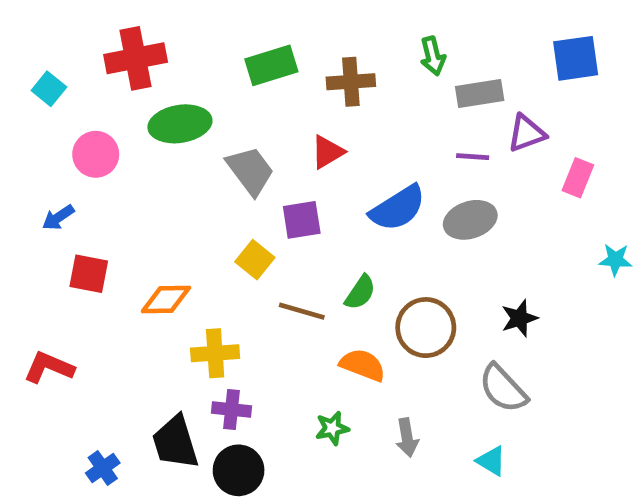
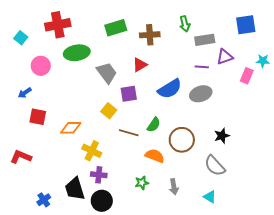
cyan star: (615, 260) -> (263, 61), moved
yellow cross: (215, 353) -> (92, 151), turned 30

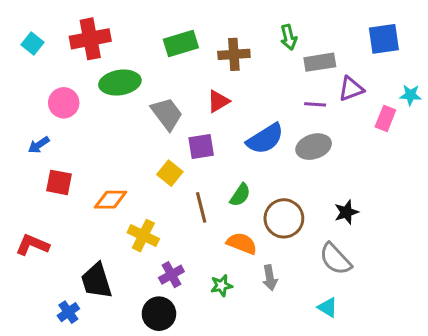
cyan square: (21, 38) -> (32, 43), moved
brown line: (129, 133) -> (201, 207), turned 60
purple cross: (99, 175) -> (171, 275), moved, turned -35
gray arrow: (174, 187) -> (270, 278), moved
black trapezoid: (75, 189) -> (96, 281), moved

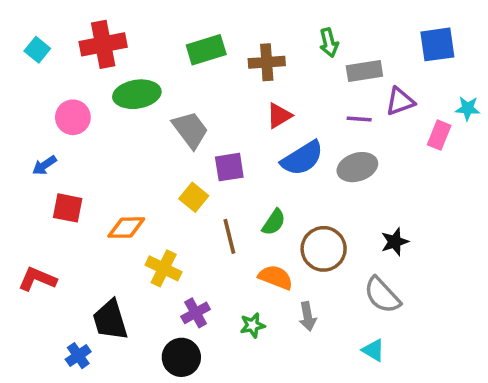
red triangle: (218, 101) -> (279, 116), moved

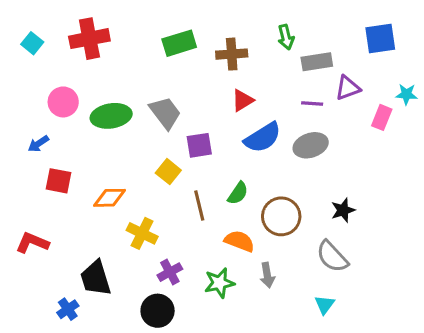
green ellipse: (137, 94) -> (111, 116), moved
green star: (252, 325) -> (219, 283), size x1.4
cyan triangle: (373, 350) -> (325, 305), turned 35

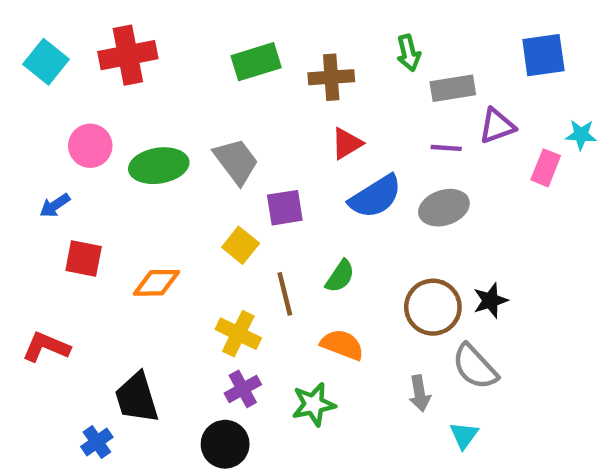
cyan square: (32, 43) -> (46, 62), size x1.4
brown circle: (281, 216) -> (433, 307), moved
yellow cross: (142, 233) -> (238, 334), moved
gray arrow: (267, 275) -> (420, 393), moved

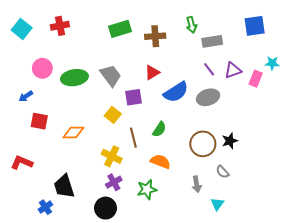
red cross: (128, 55) -> (60, 26), size x0.7
purple triangle: (497, 126) -> (233, 70), moved
red triangle: (347, 144) -> (152, 72), moved
purple line: (446, 148) -> (209, 69), turned 48
gray semicircle: (475, 367) -> (223, 172), size x0.6

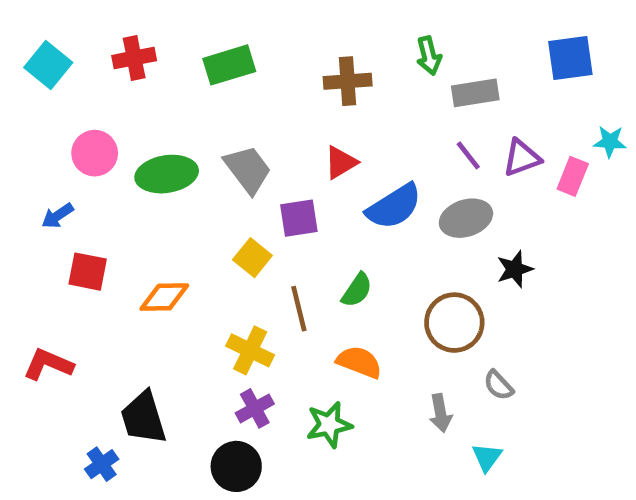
green rectangle: (120, 29) -> (229, 65), moved
black star: (230, 141) -> (515, 269), moved

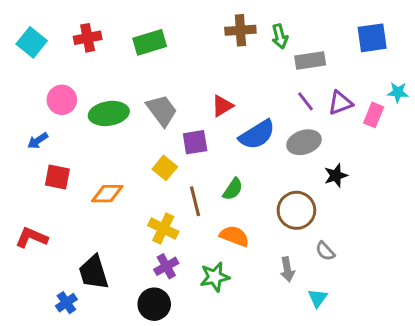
brown cross: (348, 81) -> (240, 30), moved

